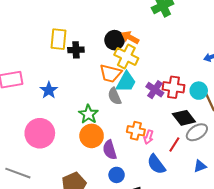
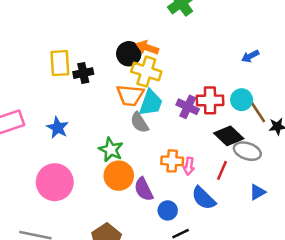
gray ellipse: (197, 132) -> (247, 151), turned 60
blue circle: (117, 175) -> (168, 210), moved

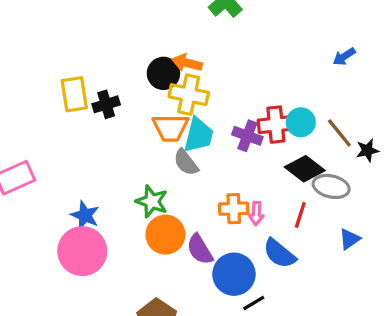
blue arrow: (250, 56) -> (344, 57), moved
cyan circle: (242, 100) -> (301, 122), moved
blue star: (58, 128) -> (85, 215), moved
blue circle: (168, 210) -> (234, 274), size x1.6

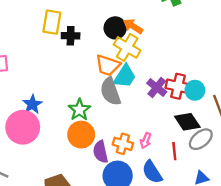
gray semicircle: (186, 162) -> (110, 91), size x1.4
gray ellipse: (331, 186) -> (201, 139), turned -70
orange cross: (234, 209) -> (123, 144), moved
red line: (300, 215) -> (174, 151), turned -42

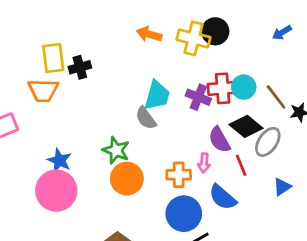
black circle: (115, 28) -> (215, 31), moved
yellow cross: (127, 47) -> (194, 38), moved
orange trapezoid: (108, 65) -> (43, 90), moved
gray semicircle: (110, 91) -> (146, 118), size x0.7
purple semicircle: (100, 152) -> (219, 140), moved

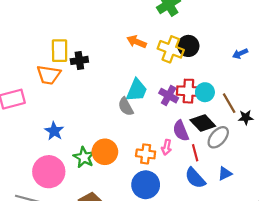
green star: (116, 150) -> (84, 157), moved
pink circle: (56, 191) -> (49, 172), moved
blue semicircle: (223, 197) -> (195, 178), moved

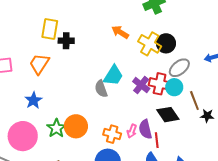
orange trapezoid: (49, 75) -> (39, 64), moved, turned 105
purple semicircle: (181, 131) -> (145, 129), moved
gray ellipse: (218, 137) -> (179, 68), moved

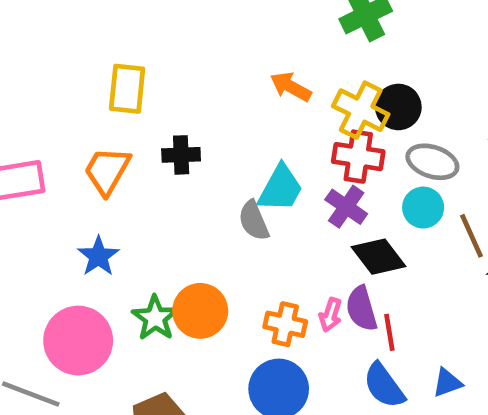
black cross: (66, 41) -> (181, 155), moved
gray ellipse: (179, 68) -> (432, 162), turned 60
red cross: (160, 84) -> (358, 157), moved
black diamond: (168, 115) -> (378, 257), moved

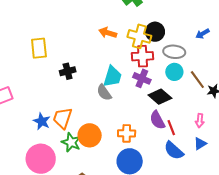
orange trapezoid: (107, 171) -> (63, 118), moved
pink arrow: (331, 315) -> (200, 121), moved

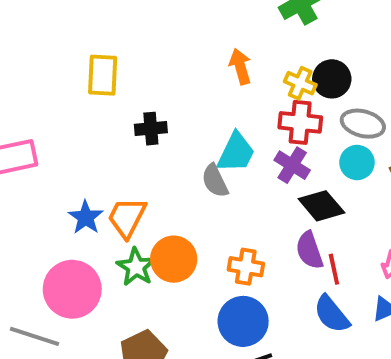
orange arrow: (108, 33) -> (240, 66), turned 48
yellow cross: (139, 36) -> (300, 83), size x0.7

